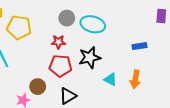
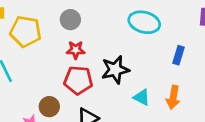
gray circle: (67, 18) -> (70, 20), moved
cyan ellipse: (93, 24) -> (144, 22), moved
blue rectangle: (139, 46) -> (179, 55), turned -64

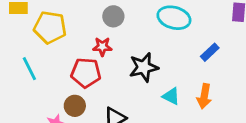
gray circle: (70, 20) -> (113, 16), moved
blue rectangle: (179, 55) -> (210, 52), turned 30
red pentagon: (78, 80) -> (86, 73), moved

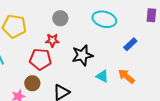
orange arrow: (204, 96) -> (126, 76), turned 120

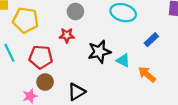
red pentagon: (40, 59) -> (41, 57), moved
cyan triangle: (102, 76) -> (123, 60), moved

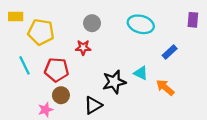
black star: (99, 52) -> (114, 82), moved

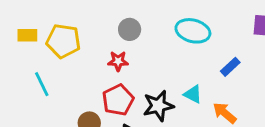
yellow rectangle: (16, 17) -> (27, 35), moved
red pentagon: (57, 70) -> (118, 100), moved, turned -30

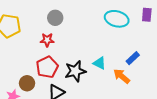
cyan ellipse: (193, 31) -> (117, 19), moved
blue rectangle: (230, 67) -> (133, 58), moved

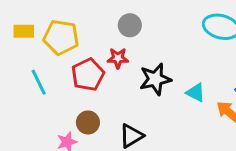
red pentagon: (47, 67) -> (88, 75), moved
black star: (75, 71) -> (155, 79), moved

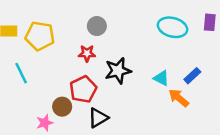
red pentagon: (88, 75) -> (83, 89), moved
cyan triangle: (196, 93) -> (161, 78), moved

